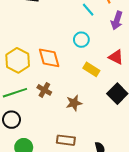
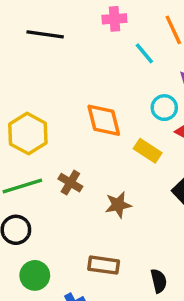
cyan circle: (81, 40) -> (164, 108), moved
orange diamond: (49, 58) -> (104, 120), moved

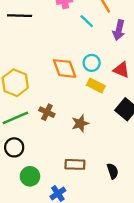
cyan circle: (164, 108) -> (92, 63), moved

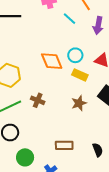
brown star: (80, 123) -> (79, 103), moved

